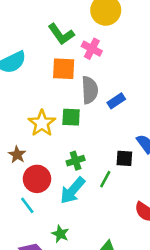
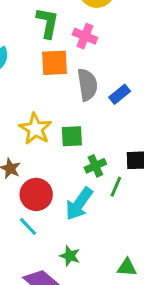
green L-shape: (61, 34) -> (47, 23), turned -128
green square: (71, 117) -> (72, 136), moved
green cross: (76, 161) -> (95, 166), moved

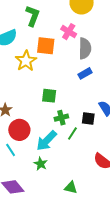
green L-shape: (47, 23) -> (33, 16), moved
gray semicircle: (87, 85) -> (85, 48), moved
yellow star: (35, 129) -> (26, 61), moved
green star: (70, 256) -> (41, 164), moved

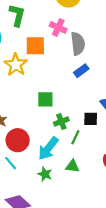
green triangle: (71, 188) -> (72, 166), moved

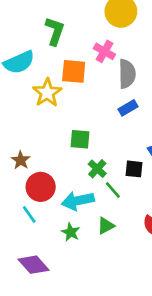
green cross: (61, 121) -> (97, 169), turned -32
green line: (75, 137) -> (113, 190), turned -72
cyan arrow: (48, 148) -> (78, 201), turned 35
green triangle: (72, 166) -> (106, 226), turned -40

